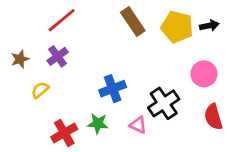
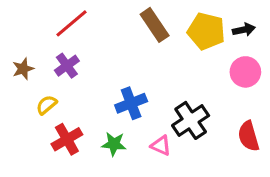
pink circle: (204, 74) -> (245, 72), moved
red cross: (64, 133) -> (67, 139), moved

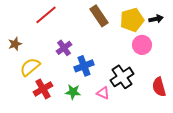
yellow pentagon: (206, 31) -> (132, 20), turned -30
purple cross: (67, 66) -> (64, 48), moved
pink circle: (245, 72) -> (142, 45), moved
yellow semicircle: (47, 105) -> (30, 67), size x1.5

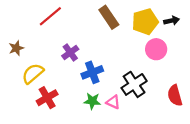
green star: (73, 92) -> (92, 101), moved

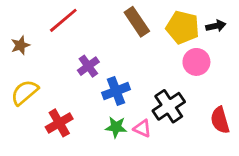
yellow pentagon: (145, 22) -> (183, 27), turned 30
brown star: (16, 48) -> (20, 45), moved
yellow semicircle: (33, 73) -> (25, 92), moved

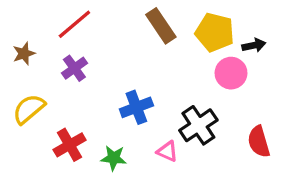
black arrow: (216, 26) -> (254, 45), moved
purple cross: (88, 66) -> (74, 68), moved
green star: (116, 127) -> (114, 158), moved

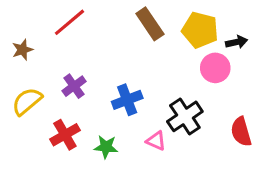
purple cross: (74, 68) -> (74, 86), moved

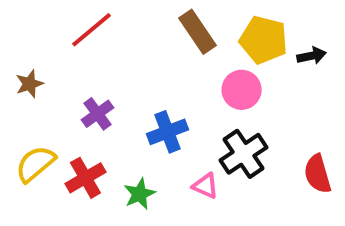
brown star: (22, 50) -> (29, 84), moved
pink circle: (215, 68) -> (242, 90), moved
yellow semicircle: (27, 101) -> (35, 164), moved
green star: (106, 147) -> (139, 194), turned -30

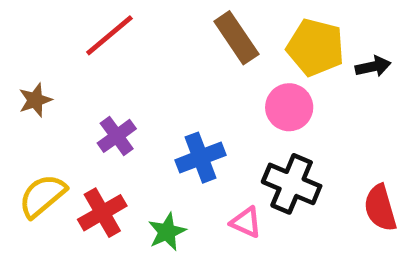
black cross: (244, 154) -> (292, 184), turned -33

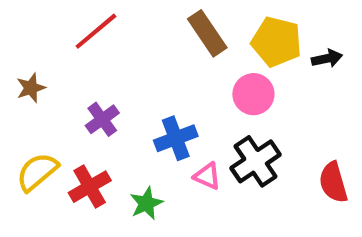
black cross: (292, 184) -> (256, 161), turned 33
pink triangle: (246, 222) -> (207, 176), moved

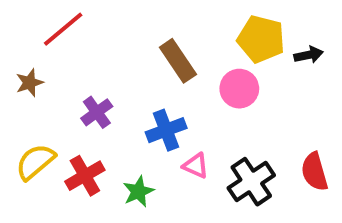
red line: (96, 31) -> (63, 29), moved
brown rectangle: (207, 33) -> (178, 61), moved
black cross: (256, 161) -> (251, 182), moved

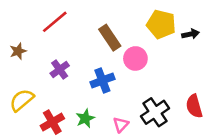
red line: (63, 29) -> (55, 22), moved
pink circle: (239, 89) -> (135, 58), moved
pink triangle: (196, 166) -> (121, 125), moved, turned 49
red cross: (85, 176) -> (52, 122), moved

